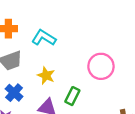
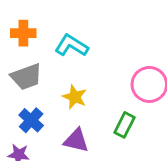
green rectangle: (72, 96) -> (124, 125), moved

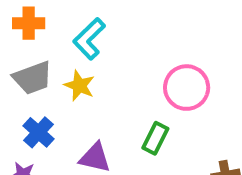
cyan L-shape: (72, 46) -> (89, 39), turned -76
yellow star: (75, 97) -> (79, 86), moved

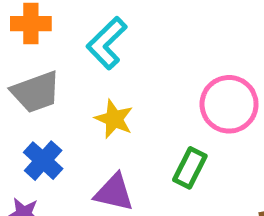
yellow star: (79, 86) -> (114, 119), moved

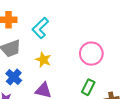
green rectangle: (190, 168) -> (88, 87), moved

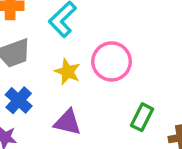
pink circle: (91, 54) -> (112, 61), moved

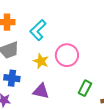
blue cross: (19, 100) -> (12, 78), turned -35

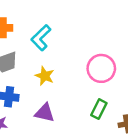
pink circle: (67, 55) -> (101, 68), moved

